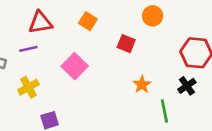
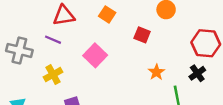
purple line: (28, 49) -> (53, 40), turned 35

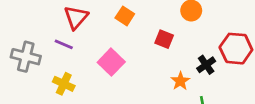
red triangle: (64, 16) -> (76, 17), turned -40
black cross: (197, 73) -> (206, 65), moved
yellow cross: (53, 75) -> (64, 84), turned -36

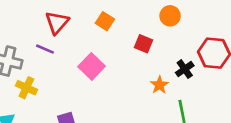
yellow cross: (64, 84) -> (26, 88), moved

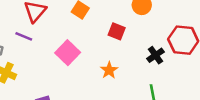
orange star: (159, 85) -> (109, 70), moved

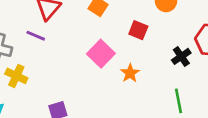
pink square: (68, 53) -> (101, 54), moved

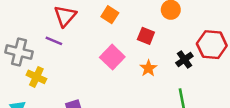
orange star: (130, 73) -> (148, 68), moved

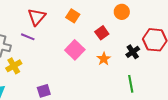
red square: (146, 36) -> (102, 33), turned 32
yellow cross: (36, 77) -> (14, 66), turned 35

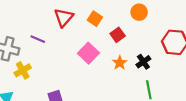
orange square: (73, 16) -> (95, 19), moved
red triangle: (37, 17) -> (64, 18), moved
black cross: (133, 52) -> (143, 62), moved

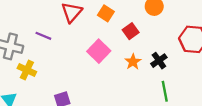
yellow cross: (23, 70) -> (27, 70), turned -35

